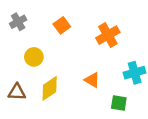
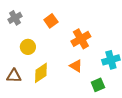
orange cross: (108, 35) -> (81, 39), moved
green square: (119, 103) -> (98, 85), turned -32

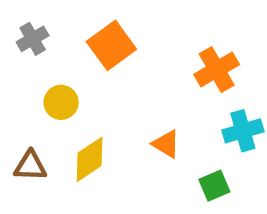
orange square: (51, 21) -> (111, 45), size x1.5
orange cross: (81, 39) -> (217, 69), moved

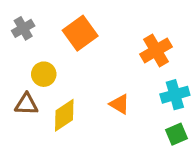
brown triangle: (30, 166) -> (26, 104), moved
green square: (214, 186) -> (176, 134), moved

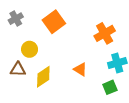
green square: (176, 134) -> (110, 87), moved

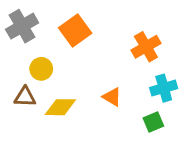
gray cross: (16, 19) -> (22, 26), size x1.5
yellow diamond: (43, 77) -> (60, 107), turned 35

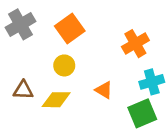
yellow circle: (41, 69) -> (64, 65), moved
green square: (153, 122) -> (142, 113), size x1.5

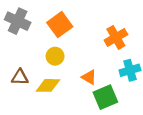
gray cross: (20, 24) -> (18, 21), turned -35
green square: (142, 113) -> (105, 97), moved

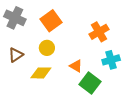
brown triangle: (20, 77) -> (16, 55), moved, turned -35
green square: (105, 97) -> (90, 83), turned -30

